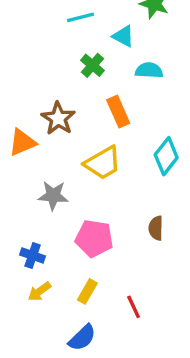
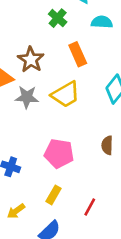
gray star: (53, 196) -> (27, 97), moved
yellow arrow: (39, 291) -> (16, 211), moved
red line: (134, 307) -> (90, 207), turned 54

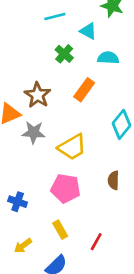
orange rectangle: (78, 54) -> (84, 90), turned 60
yellow trapezoid: (66, 94) -> (72, 147), moved
yellow rectangle: (54, 195) -> (60, 230), turned -60

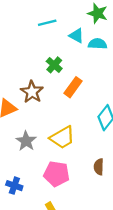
green cross: (64, 54) -> (54, 65), moved
cyan semicircle: (108, 58) -> (98, 44), moved
gray star: (34, 132) -> (26, 141), moved, turned 30

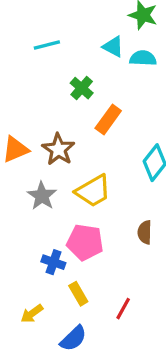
cyan line: (47, 23) -> (47, 45), moved
brown star: (32, 92) -> (58, 149), moved
blue cross: (14, 186) -> (53, 262), moved

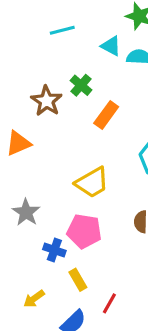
cyan line: (47, 45) -> (62, 30), moved
brown star: (58, 149) -> (47, 101), moved
gray star: (42, 196) -> (26, 212), moved
red line: (123, 309) -> (109, 303), moved

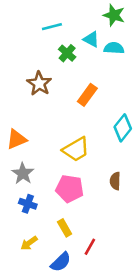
green cross: (81, 85) -> (67, 53), moved
orange triangle: (18, 143) -> (16, 139), moved
blue cross: (54, 250) -> (28, 204), moved

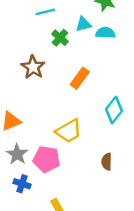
cyan triangle: (91, 39) -> (83, 24), turned -42
pink pentagon: (70, 189) -> (47, 159), moved

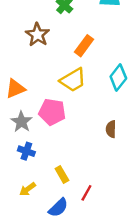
yellow trapezoid: (69, 131) -> (73, 80), moved
pink pentagon: (47, 159) -> (52, 112), moved

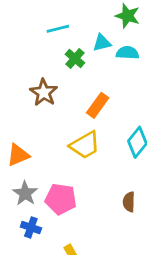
pink pentagon: (52, 112) -> (61, 199), moved

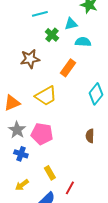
cyan semicircle: (127, 53) -> (83, 42), moved
brown star: (44, 93) -> (30, 59), turned 30
yellow trapezoid: (85, 145) -> (46, 96), moved

